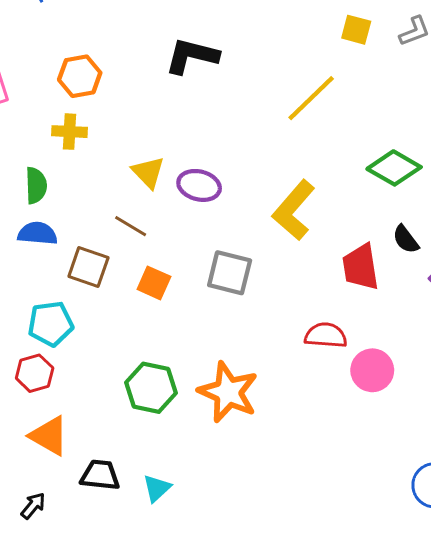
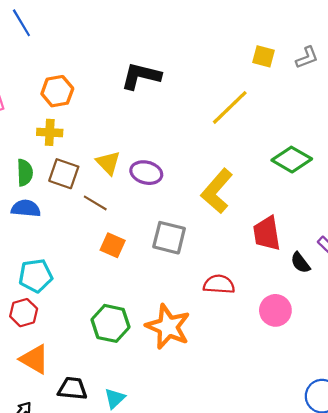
black semicircle: (406, 239) -> (300, 263), moved
brown square: (88, 267) -> (64, 174), moved
red semicircle: (326, 335) -> (219, 284), moved

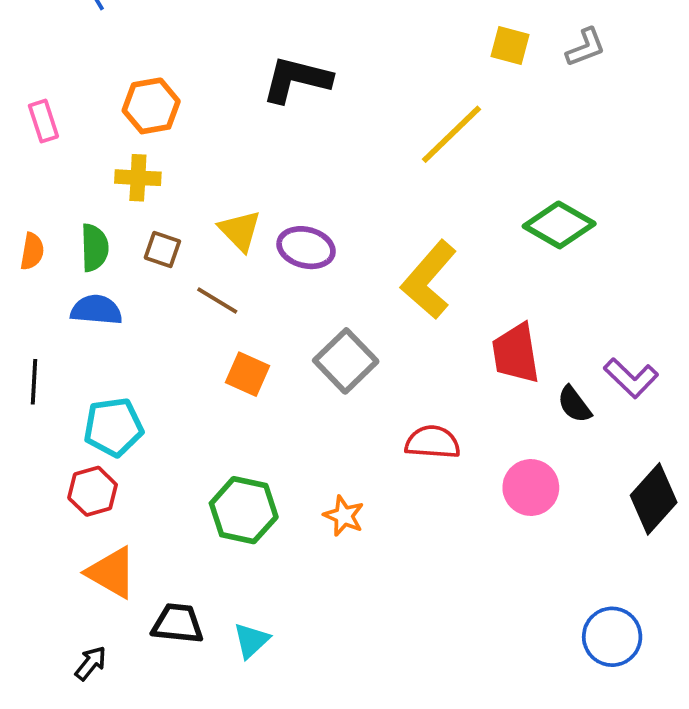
brown square: (64, 174) -> (162, 249), size x0.7
gray square: (169, 238) -> (346, 361), turned 32
orange star: (168, 327) -> (344, 516), size x0.5

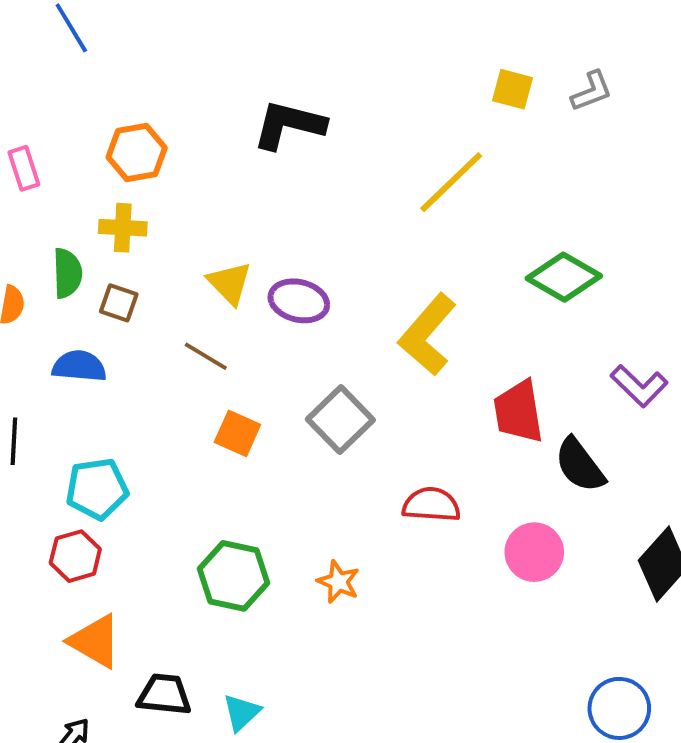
green semicircle: (94, 248) -> (67, 273), moved
brown square: (162, 249) -> (119, 303), moved
purple L-shape: (631, 378) -> (639, 386), moved
black semicircle: (574, 404) -> (580, 465), size x1.4

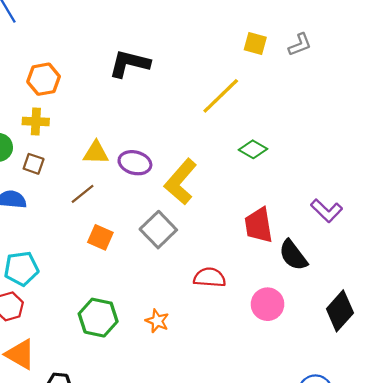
green diamond: (564, 277) -> (253, 149), moved, size x0.7
yellow triangle: (230, 283) -> (96, 153), turned -44
yellow L-shape: (427, 335) -> (181, 182), moved
brown line: (206, 356) -> (83, 194), turned -70

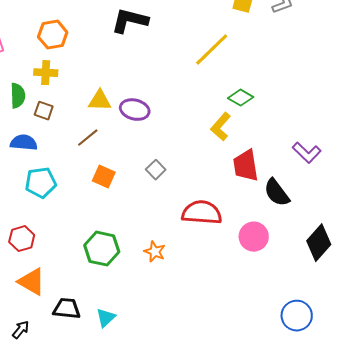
yellow L-shape: (181, 182) -> (221, 127), moved, size x0.7
gray square: (158, 230) -> (156, 170), size x0.6
cyan pentagon: (21, 269) -> (41, 183), moved
red semicircle: (210, 277) -> (202, 213), size x1.4

